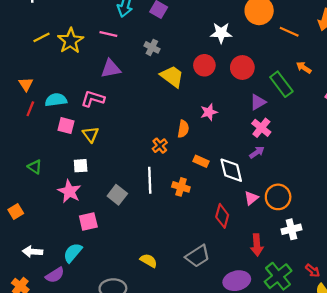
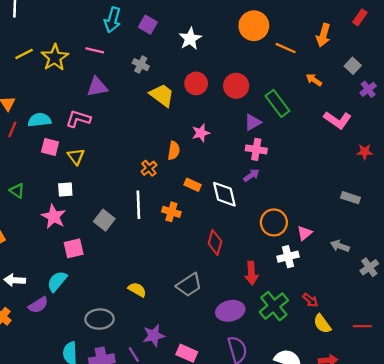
white star: (221, 33) -> (190, 39), moved, turned -30
orange arrow: (304, 68) -> (314, 80), moved
pink cross: (261, 128) -> (256, 149), turned -30
pink triangle: (251, 198) -> (304, 233), moved

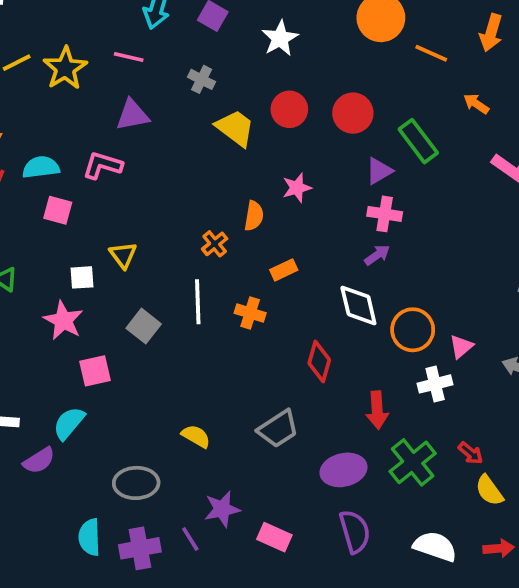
yellow triangle: (76, 156) -> (123, 255), moved
orange rectangle: (193, 185) -> (284, 270), turned -49
white diamond: (224, 194) -> (358, 305), moved

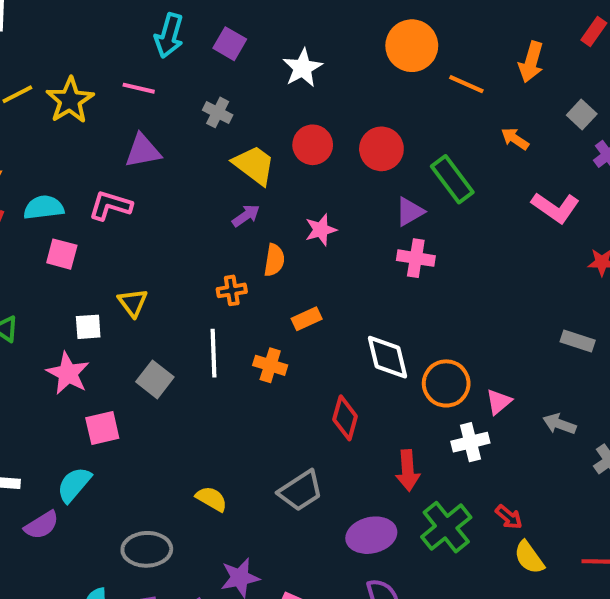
orange cross: (215, 244) -> (232, 290), turned 30
purple arrow: (377, 255) -> (246, 216), moved

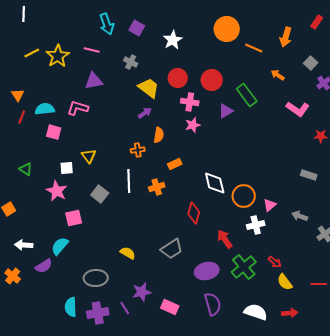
cyan arrow: (169, 36) -> (107, 24), turned -35
pink star: (321, 230) -> (193, 125), moved
pink cross: (416, 258) -> (190, 102), moved
orange cross: (270, 365) -> (157, 187), turned -35
red arrow: (408, 470) -> (225, 239), turned 150

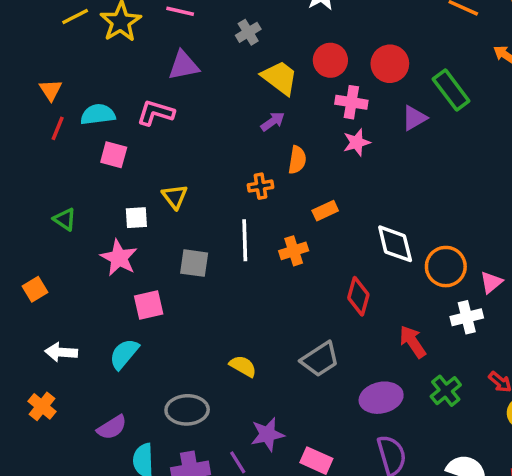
gray cross: (131, 62) -> (248, 32), turned 32
gray square: (100, 194) -> (194, 263), turned -30
purple semicircle: (44, 266) -> (112, 427), moved
green cross: (244, 267) -> (446, 391), size x0.7

